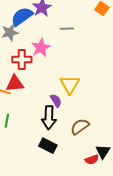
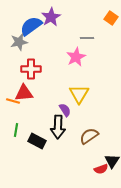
gray line: (67, 29) -> (87, 38), moved
pink star: (41, 48) -> (76, 57), moved
black rectangle: (48, 146) -> (37, 141), moved

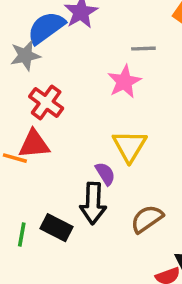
red cross: (31, 69) -> (46, 102), turned 36
green line: (16, 130) -> (22, 235), moved

